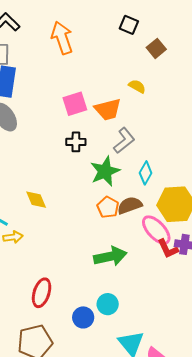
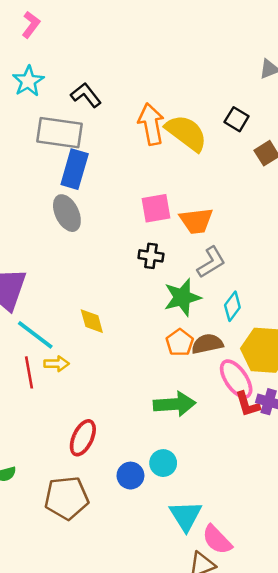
yellow semicircle: (137, 86) -> (186, 133), moved, size x2.0

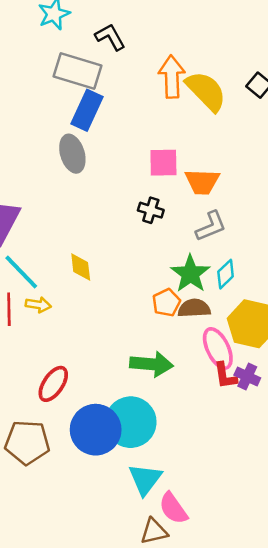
green star: (182, 297) -> (190, 274), moved, turned -30
cyan circle: (163, 463) -> (131, 422), size x1.8
blue circle: (130, 476) -> (96, 430), size x1.8

